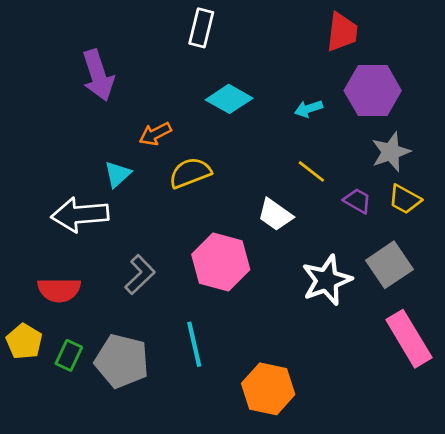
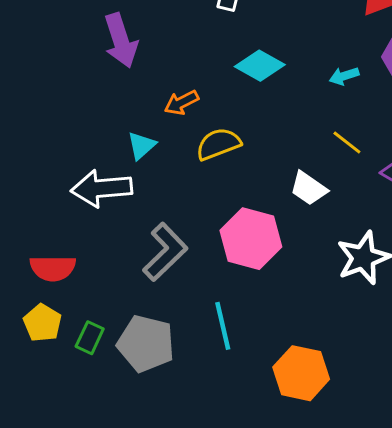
gray L-shape: (140, 275) -> (165, 252), size x1.4
red semicircle: (59, 290) -> (53, 268), moved

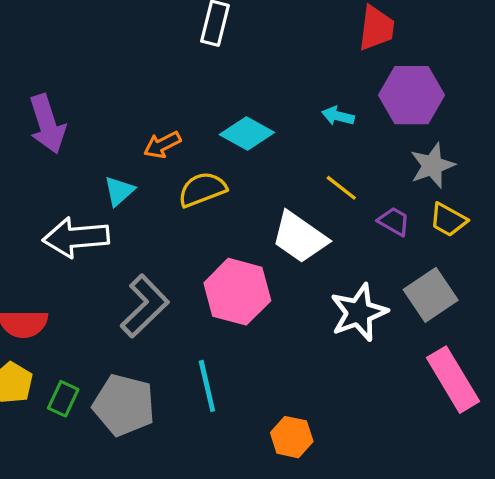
purple arrow: (121, 41) -> (47, 124), moved
cyan diamond: (260, 66) -> (247, 133), moved
cyan arrow: (344, 76) -> (338, 116), turned 32
white trapezoid: (309, 188) -> (300, 237), size x1.4
orange hexagon: (301, 373) -> (292, 437), size x0.7

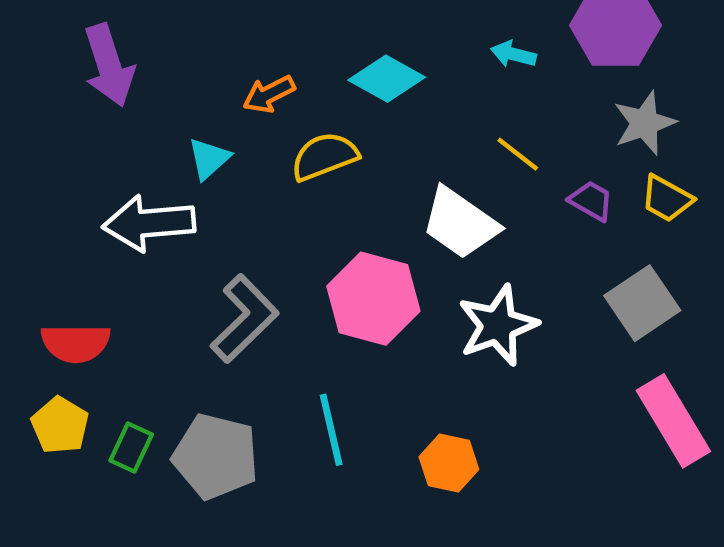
white star: (359, 312) -> (498, 325), moved
orange hexagon: (292, 437) -> (449, 463), moved

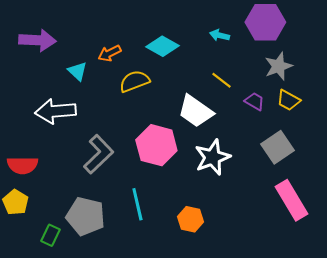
purple arrow: (109, 65) -> (37, 40), turned -69
cyan triangle: (209, 159) -> (77, 71), moved, turned -35
green rectangle: (131, 448) -> (50, 235), moved

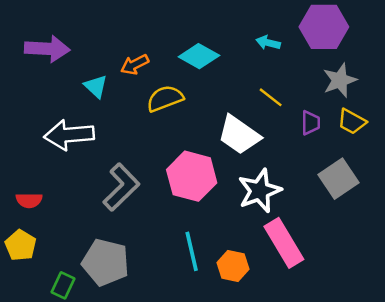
purple trapezoid: (254, 101) -> (311, 123), turned 60
red semicircle: (22, 165) -> (29, 200), size x0.7
pink rectangle: (291, 200) -> (284, 243), moved
cyan line: (137, 204) -> (192, 251), moved

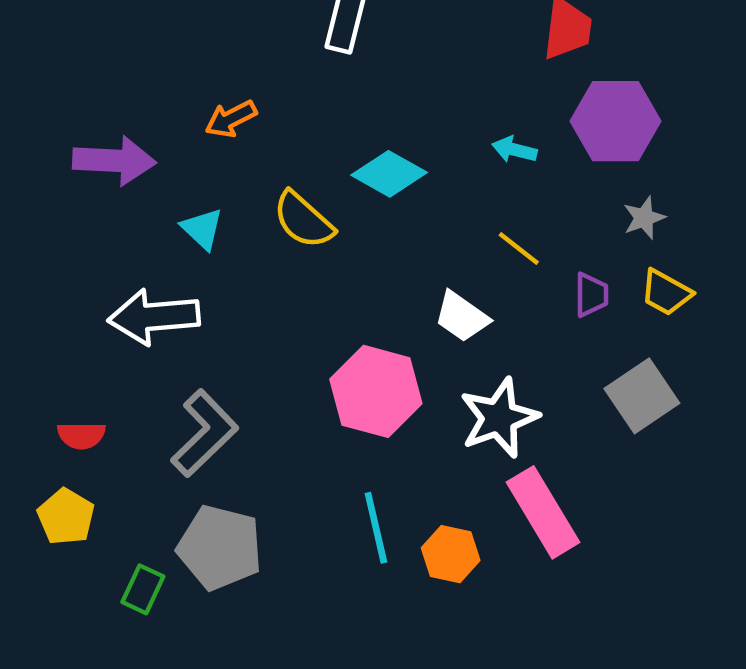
orange arrow: (135, 65) -> (231, 119), moved
gray star: (340, 80) -> (644, 218), size x0.7
yellow semicircle: (165, 99) -> (303, 220), moved, turned -117
white trapezoid: (239, 135) -> (462, 317), size x0.7
gray L-shape: (121, 187) -> (204, 433), moved

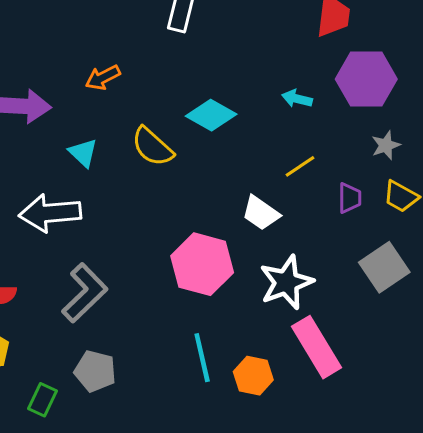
yellow line: (519, 249) -> (300, 166), turned -72
gray pentagon: (220, 548) -> (95, 371), size x0.7

